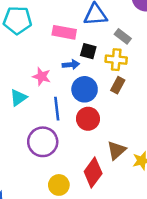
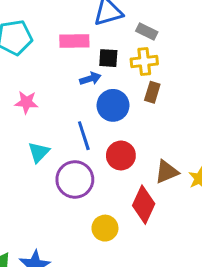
pink star: (42, 76) -> (26, 102), moved
cyan triangle: (18, 98) -> (39, 152), moved
red circle: (88, 119) -> (121, 155), moved
brown triangle: (116, 150) -> (167, 172), turned 30

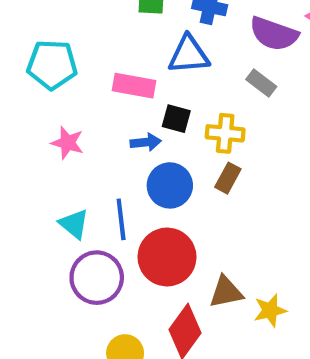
gray rectangle: (147, 32) -> (261, 83), moved
pink star: (26, 102) -> (67, 143), moved
cyan triangle: (39, 152) -> (74, 224), moved, turned -45
red circle: (121, 155) -> (167, 257), size x1.4

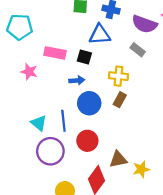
cyan pentagon: (52, 65) -> (20, 27), moved
pink rectangle: (134, 86) -> (55, 53), moved
black square: (176, 119) -> (84, 57), moved
pink star: (67, 143) -> (29, 72), moved
red circle: (167, 257) -> (87, 141), size x0.7

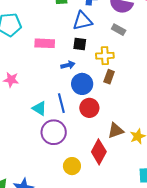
black square: (84, 57) -> (80, 44), moved
pink star: (29, 72) -> (11, 80), moved
red circle: (87, 141) -> (89, 108), moved

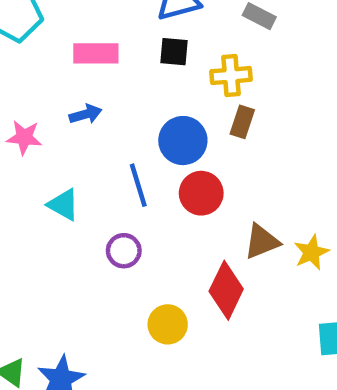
blue arrow: (68, 65) -> (86, 114), moved
cyan triangle: (39, 108) -> (63, 205), moved
purple circle: (54, 132) -> (124, 251), size x0.6

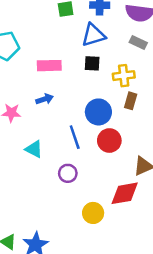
red diamond: (226, 290) -> (125, 193), turned 56

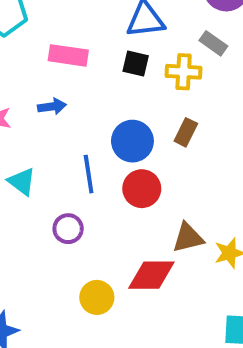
yellow cross: (124, 76) -> (184, 72), moved

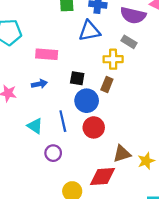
black square: (136, 64) -> (77, 78), moved
brown rectangle: (186, 132) -> (107, 85), moved
cyan triangle: (22, 182) -> (35, 126), moved

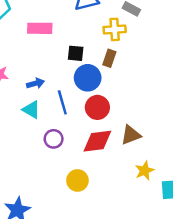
blue arrow: (39, 84) -> (35, 83), moved
yellow star: (146, 161) -> (145, 171), moved
red diamond: (102, 176) -> (97, 141), moved

